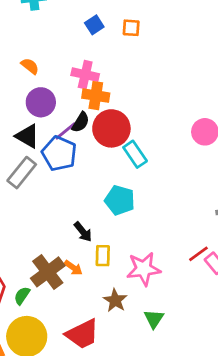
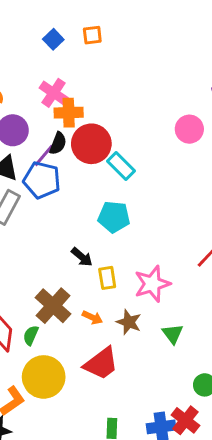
pink cross: (85, 75) -> (54, 93), turned 32
orange arrow: (73, 268) -> (92, 318), moved

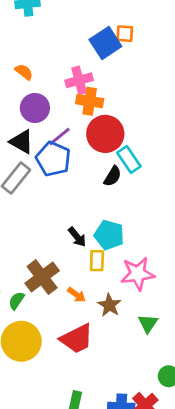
blue square: (53, 39) -> (105, 43), moved, size x1.6
pink cross: (54, 93) -> (79, 80), turned 30
black semicircle: (58, 143) -> (113, 176), moved
cyan pentagon: (114, 217) -> (109, 235), moved

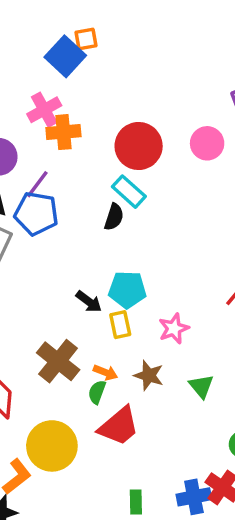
red circle: (105, 134) -> (139, 146), moved
pink star: (138, 274) -> (174, 328), size x0.7
green semicircle: (16, 301) -> (97, 392), moved

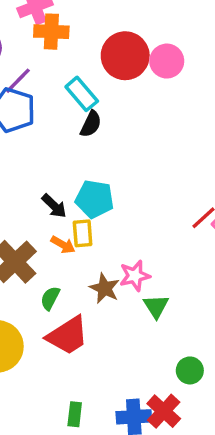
pink circle: (207, 143) -> (167, 61), moved
cyan rectangle: (129, 192) -> (82, 94), moved
pink star: (174, 328) -> (135, 276), moved
orange arrow: (105, 372) -> (63, 245), moved

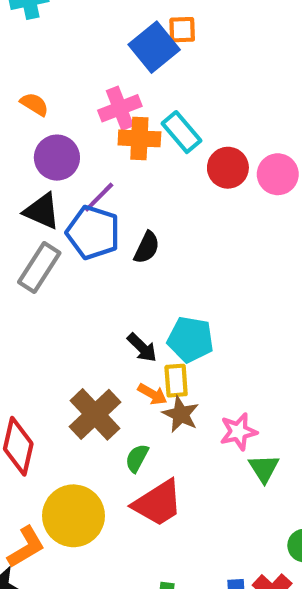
red circle: (125, 56) -> (228, 168), size x0.7
cyan rectangle: (82, 94) -> (181, 132), moved
black semicircle: (91, 124) -> (147, 247), moved
brown star: (105, 288) -> (181, 414), moved

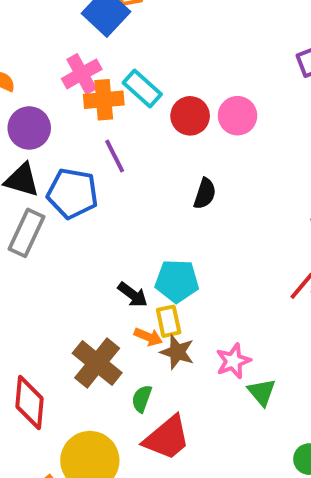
purple line: (99, 197) -> (115, 156), moved, turned -64
black semicircle: (147, 247) -> (205, 194), moved

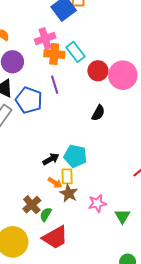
pink circle: (237, 116) -> (123, 75), size x1.4
black arrow: (133, 295) -> (51, 159), turned -77
brown cross: (97, 363) -> (32, 205), moved, size x0.7
green triangle: (262, 392) -> (122, 216), moved

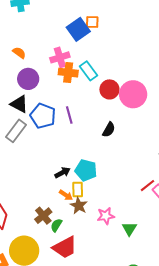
purple line: (55, 85) -> (69, 115), moved

